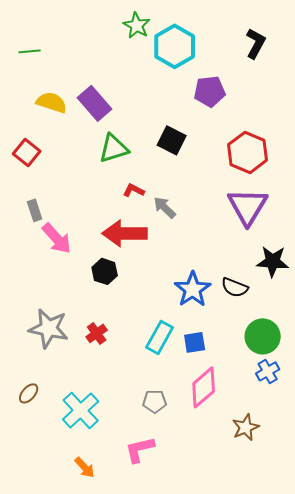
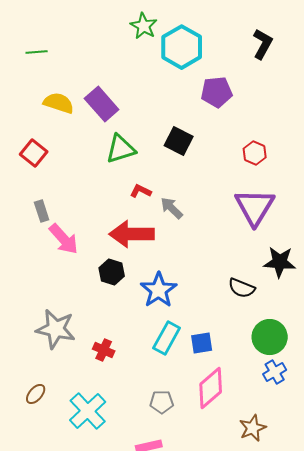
red hexagon: (248, 152) -> (255, 153), size x0.6
blue star: (193, 289) -> (159, 290), moved
red cross: (97, 333) -> (104, 350), moved, turned -30

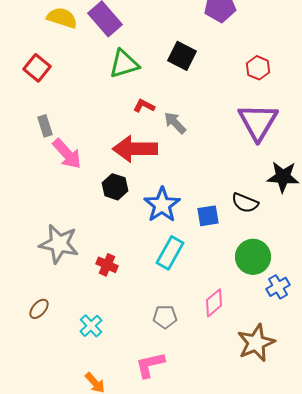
green circle: (270, 337) -> (253, 257), moved
blue square: (202, 343) -> (208, 216), moved
pink diamond: (211, 388) -> (214, 303), size x0.7
cyan cross: (88, 411) -> (91, 326), size x0.6
brown star: (253, 428) -> (256, 343), size x1.4

